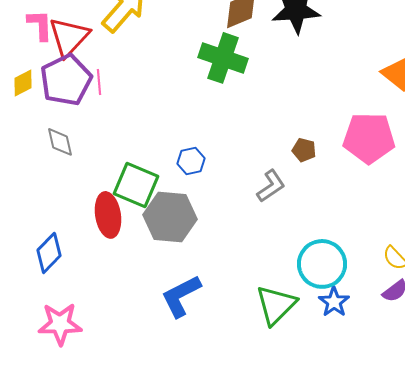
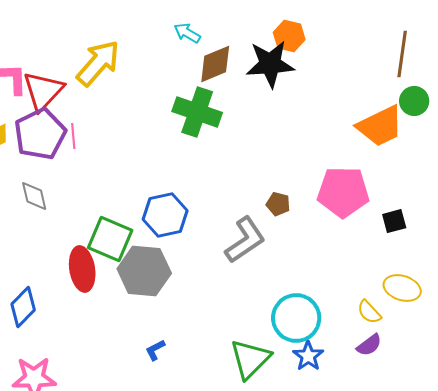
blue hexagon: (191, 161) -> (165, 215), size x1.6
gray L-shape: (271, 186) -> (245, 240), size x1.4
blue L-shape: (181, 296) -> (155, 350), size x0.5

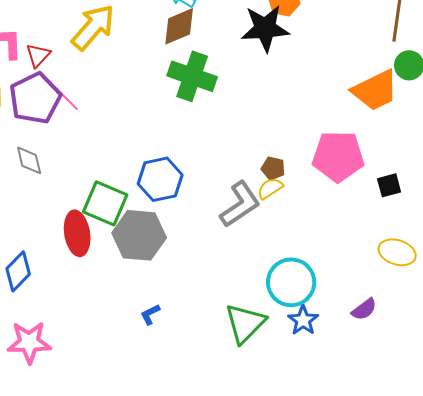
brown diamond: (215, 64) -> (179, 26), moved
red triangle: (43, 91) -> (38, 55), size x0.6
pink line: (73, 136) -> (68, 100), turned -40
yellow semicircle: (369, 312) -> (270, 188), moved, turned 100

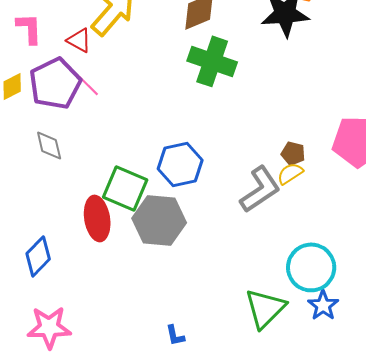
red triangle: (38, 55) -> (79, 40), moved, turned -44
blue L-shape: (150, 314) -> (175, 335), moved, turned -75

